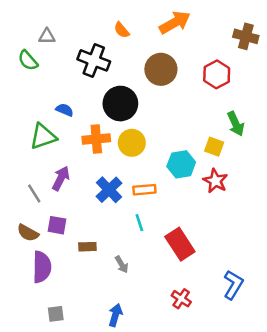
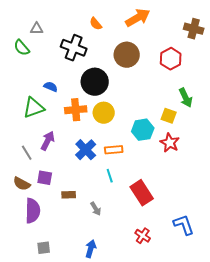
blue L-shape: (233, 285) -> (184, 225), turned -50

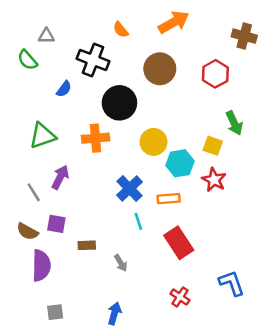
blue semicircle: (51, 87) -> (64, 89), moved, turned 104
yellow circle: (104, 113) -> (153, 142), moved
blue cross: (86, 150) -> (130, 189), moved
orange rectangle: (114, 150) -> (169, 199), moved

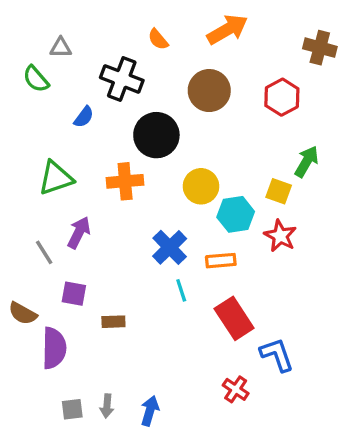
green arrow: (234, 123) -> (307, 162), turned -125
brown semicircle: (27, 231) -> (23, 313), moved
gray arrow: (121, 263) -> (107, 406), moved, turned 36
blue L-shape: (232, 283) -> (277, 355), moved

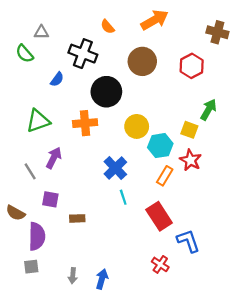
orange rectangle: (221, 261) -> (165, 176), moved, turned -54
gray square: (72, 409) -> (31, 267), moved

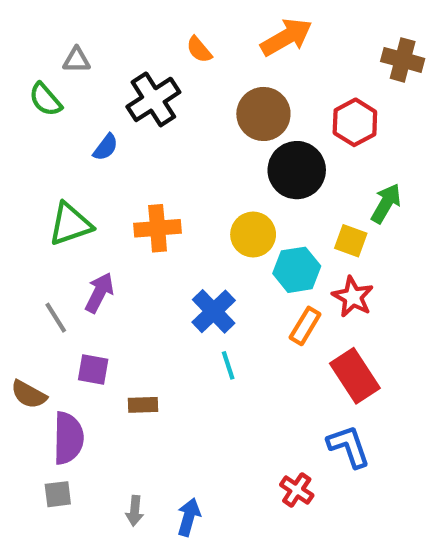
black cross: (83, 54) -> (153, 99), turned 36
black circle: (106, 92) -> (297, 170), moved
red rectangle: (159, 216) -> (355, 376), moved

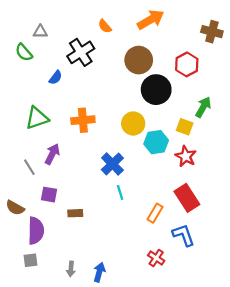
orange rectangle: (305, 326) -> (155, 213), moved

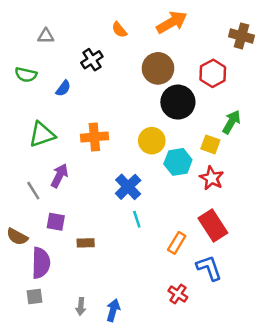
green semicircle: (24, 52) -> (26, 75), moved, turned -36
black cross: (81, 52) -> (92, 60), size x0.7

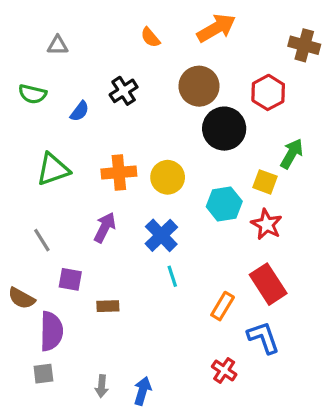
black cross: (92, 60) -> (124, 91), moved
yellow circle: (152, 141) -> (168, 177), moved
purple arrow: (60, 176) -> (105, 228), moved

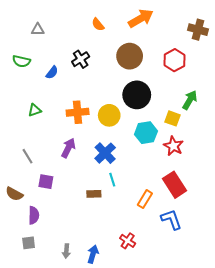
black circle: (224, 129) -> (137, 95), moved
green triangle: (53, 169) -> (35, 110), size x0.6
brown rectangle: (108, 306) -> (94, 194), moved
purple semicircle: (51, 331) -> (34, 215), size x0.7
red cross: (224, 370) -> (128, 241), moved

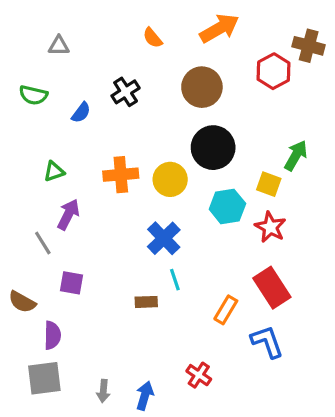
red hexagon: (175, 60) -> (274, 71), moved
purple arrow: (68, 148) -> (68, 214), moved
gray square: (29, 243) -> (44, 378), size x1.6

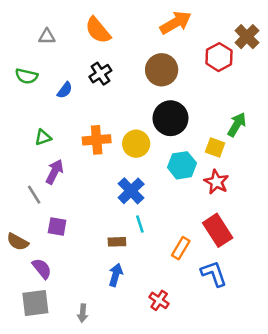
orange semicircle: (153, 38) -> (98, 30), moved, size x1.6
brown cross: (309, 46) -> (247, 37), turned 30
purple semicircle: (52, 335) -> (42, 269), turned -40
blue arrow: (145, 396) -> (116, 275), moved

